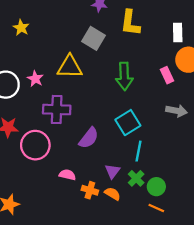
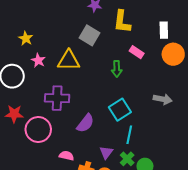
yellow star: (21, 28) -> (26, 38), moved
pink rectangle: (167, 75) -> (137, 52), moved, turned -32
green arrow: (124, 76) -> (117, 69), size x0.7
pink star: (35, 79) -> (38, 60), moved

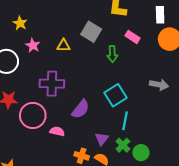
gray square: (90, 35) -> (91, 32), moved
yellow triangle: (69, 60) -> (64, 45), size x0.6
pink semicircle: (66, 156) -> (57, 131), moved

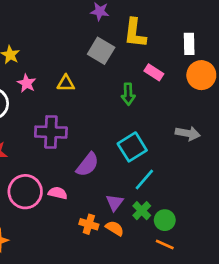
gray square: (91, 32) -> (101, 51), moved
pink circle: (33, 115) -> (25, 192), moved
cyan line: (125, 121) -> (144, 179), turned 30

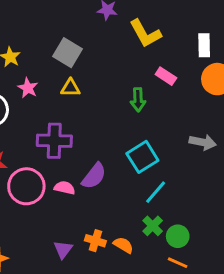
yellow L-shape: (135, 33) -> (145, 34), turned -36
gray square: (101, 51) -> (68, 53), moved
pink circle: (25, 192) -> (26, 186), moved
pink semicircle: (58, 193) -> (65, 188), moved
purple triangle: (115, 202) -> (63, 249), moved

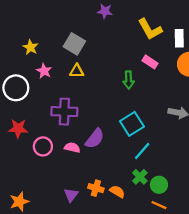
yellow L-shape: (145, 34) -> (150, 29), moved
pink circle: (26, 186) -> (43, 146), size x0.7

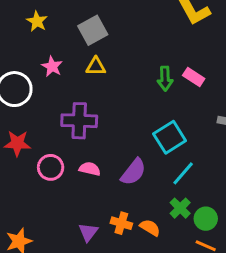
gray square: (74, 44) -> (93, 30), turned 30
yellow star: (31, 47) -> (37, 21), moved
pink rectangle: (150, 62) -> (194, 77), moved
purple semicircle: (95, 139) -> (133, 172), moved

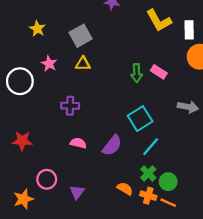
purple cross: (79, 121) -> (70, 106), size x0.7
red star: (17, 143) -> (22, 141), moved
pink circle: (51, 167) -> (47, 179), moved
orange cross: (121, 223) -> (148, 196), moved

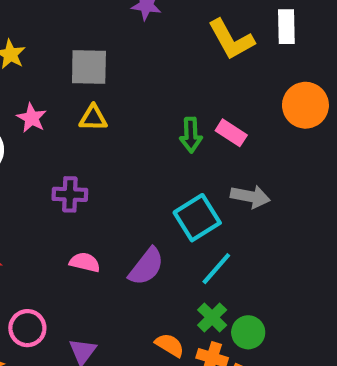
white rectangle: (189, 30) -> (286, 27), moved
gray square: (81, 36) -> (89, 67), turned 30
gray arrow: (188, 107) -> (250, 196), moved

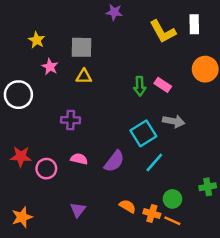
pink star: (32, 118) -> (50, 67), moved
green cross: (212, 317) -> (208, 187), moved, turned 35
pink circle: (27, 328) -> (46, 169), moved

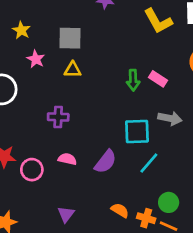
cyan square: (143, 133) -> (137, 131), turned 30

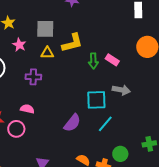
yellow L-shape: (158, 21) -> (72, 43), moved, turned -75
purple cross: (58, 117) -> (33, 77), moved
pink semicircle: (67, 159) -> (27, 109), moved

